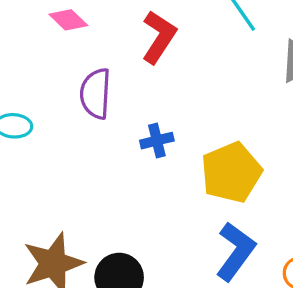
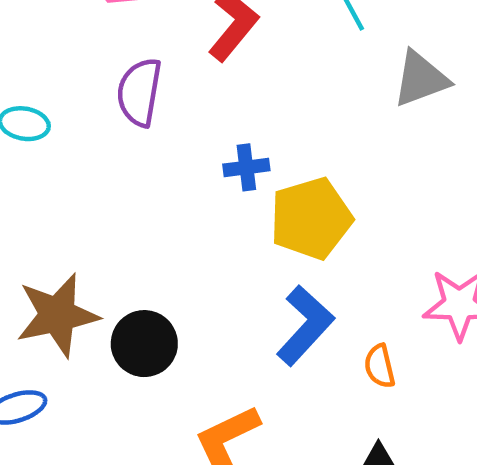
blue cross: (157, 141) -> (246, 167), moved

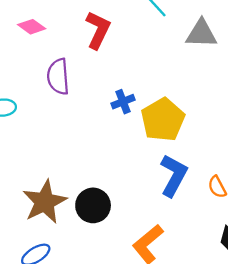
gray triangle: (421, 79) -> (201, 34), turned 36

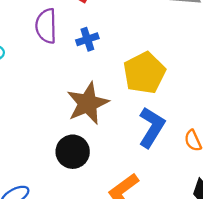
blue cross: (123, 102) -> (87, 39), moved
brown star: (45, 202) -> (88, 103), moved

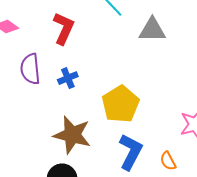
brown star: (88, 103) -> (72, 135), turned -30

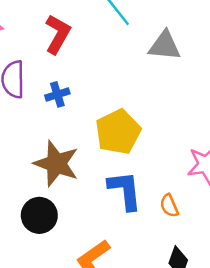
blue L-shape: (131, 152) -> (125, 190), turned -39

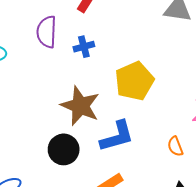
blue L-shape: (125, 190) -> (117, 136), moved, turned 78

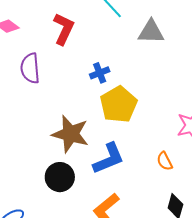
blue cross: (84, 47) -> (100, 73), moved

